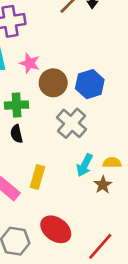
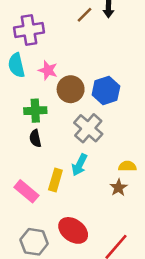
cyan arrow: (85, 165) -> (79, 165), moved

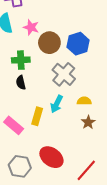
yellow semicircle: (127, 166) -> (84, 101), moved

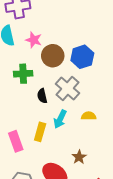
black semicircle: (21, 83) -> (42, 96), moved
brown star: (88, 122) -> (79, 157), moved
pink rectangle: (14, 125) -> (16, 141), turned 30

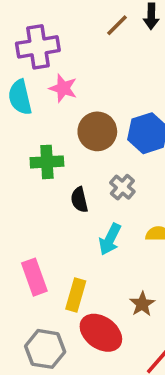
pink star: (34, 40) -> (63, 88), moved
gray cross: (68, 88) -> (122, 187), size x0.6
yellow rectangle: (40, 132) -> (76, 295), moved

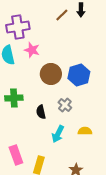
green cross: (47, 162) -> (14, 98), moved

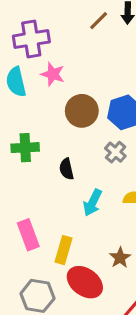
gray cross: (65, 105) -> (115, 152), moved

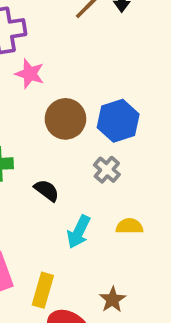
black semicircle: (67, 169) -> (47, 190), turned 140

